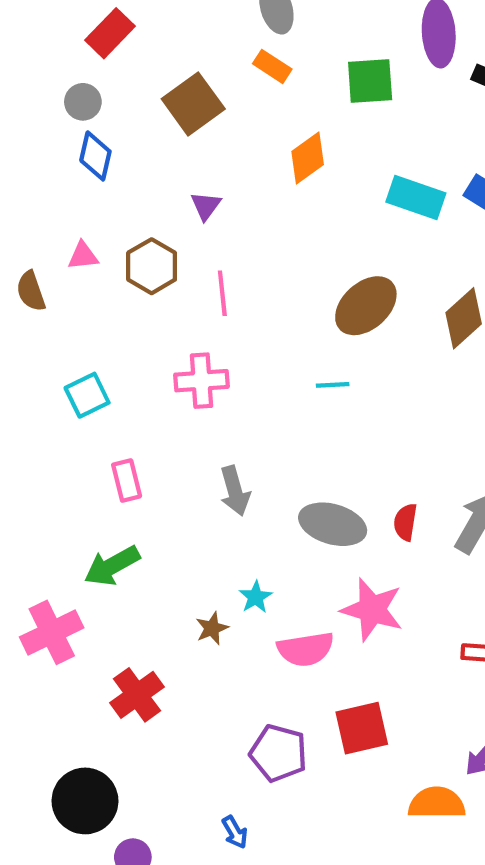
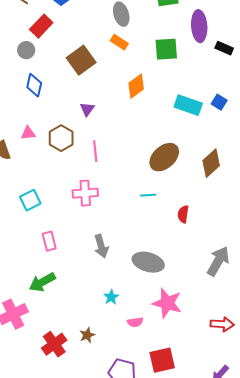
gray circle: (83, 102) -> (26, 50), moved
red semicircle: (405, 522) -> (183, 214), moved
brown star: (212, 628) -> (87, 335), moved
pink semicircle: (306, 649) -> (135, 322), size x0.6

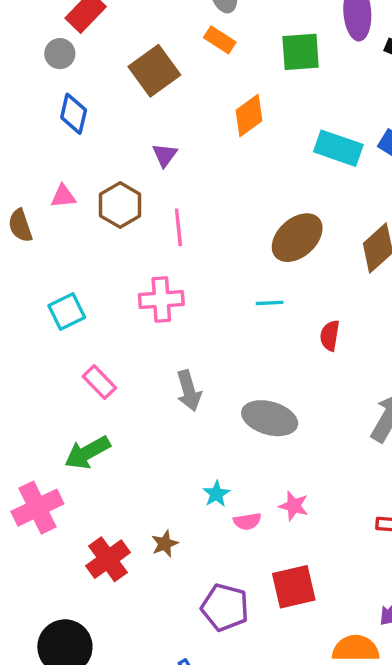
pink rectangle: (49, 241) -> (99, 382), turned -30
cyan star: (111, 297) -> (216, 494), moved
pink star: (167, 303) -> (294, 506), moved, size x0.6

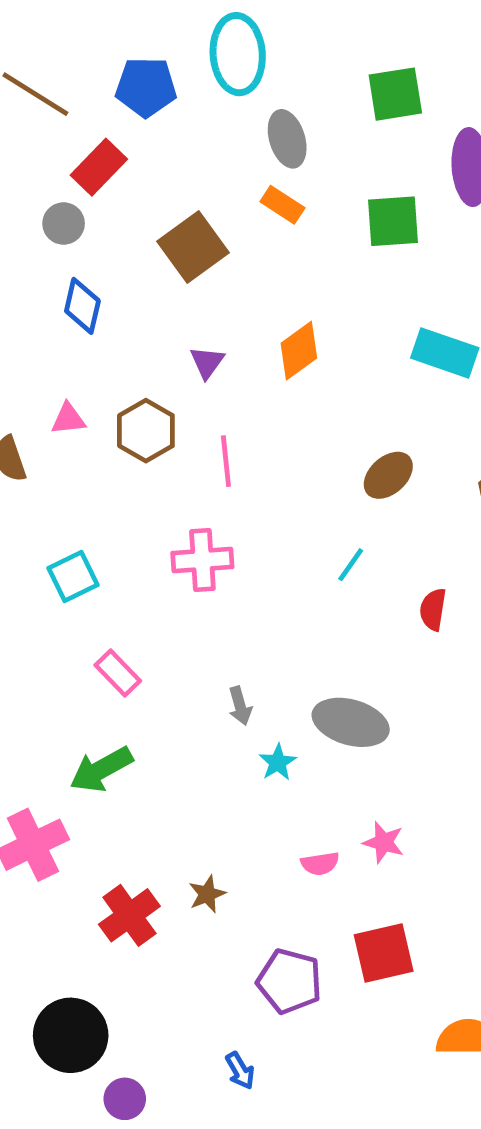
orange diamond: (249, 116) -> (299, 351), moved
brown ellipse: (297, 238) -> (388, 475), size x0.7
cyan line: (270, 303) -> (351, 565), turned -52
gray arrow: (189, 391) -> (240, 706), moved, size x0.7
cyan star: (216, 494) -> (278, 762), moved

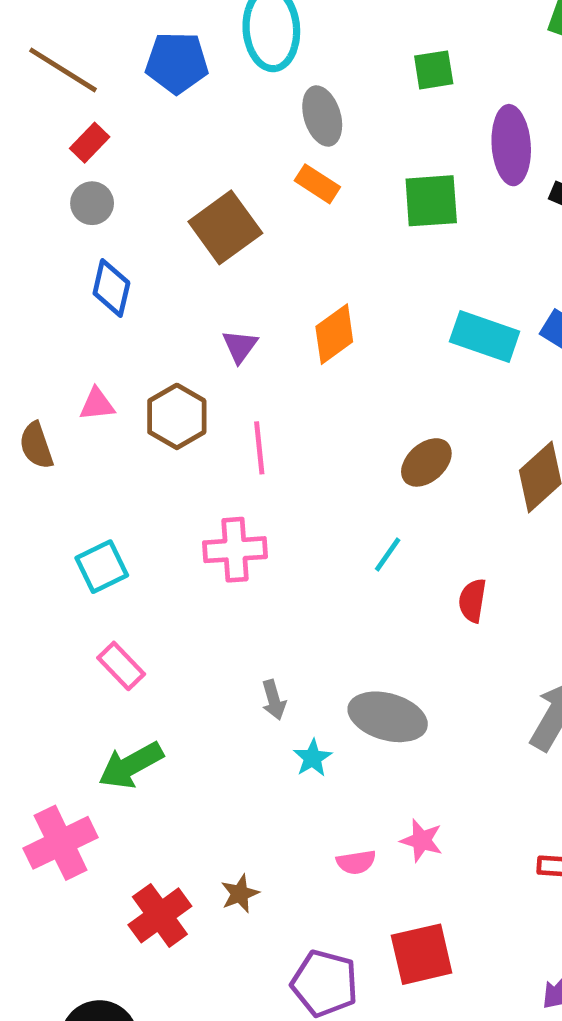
green square: (395, 94) -> (434, 70), size x0.7
red rectangle: (99, 167) -> (90, 143), moved, size x0.7
pink rectangle: (118, 673) -> (121, 666), moved

